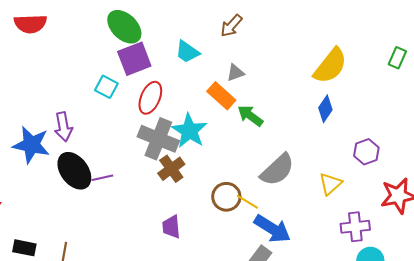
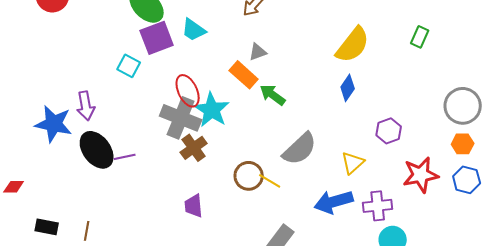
cyan trapezoid: (187, 52) -> (194, 30), moved
red ellipse: (150, 98) -> (188, 91), moved, turned -48
blue arrow: (272, 229) -> (334, 202), moved, turned 132

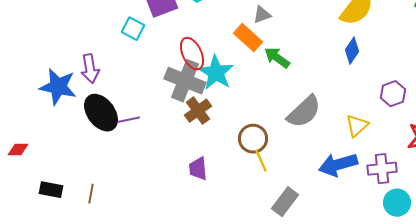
yellow line: (270, 181) -> (261, 161), moved, turned 35

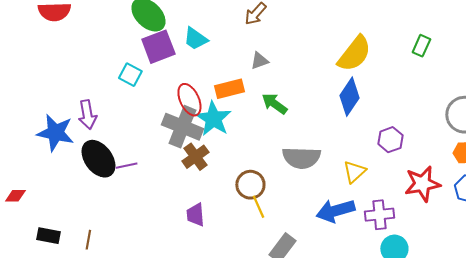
orange rectangle: (248, 38) -> (229, 89), moved, turned -56
blue diamond: (352, 51) -> (349, 97), size x1.4
gray semicircle: (304, 112) -> (301, 158), turned 45

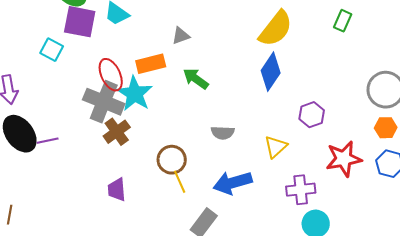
purple square: (158, 47) -> (80, 22), turned 32
gray semicircle: (301, 158) -> (223, 133), size x0.6
blue arrow: (335, 211) -> (233, 183), moved

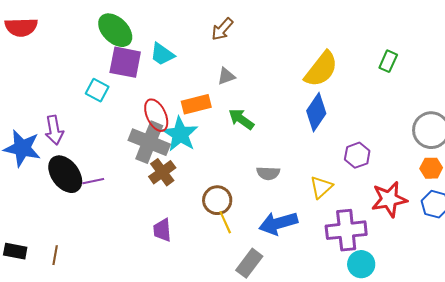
purple cross: (301, 190) -> (346, 230), size x1.4

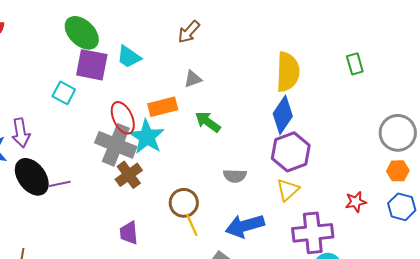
green rectangle: (388, 61) -> (355, 64), turned -40
yellow semicircle: (321, 69) -> (288, 72), turned -36
purple hexagon: (357, 155) -> (291, 152), moved, size x1.5
red star: (389, 199) -> (356, 202), size x0.6

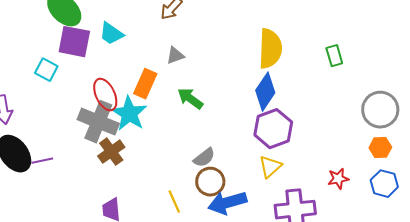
green rectangle: (355, 64) -> (334, 56), moved
orange rectangle: (163, 107) -> (145, 84), turned -52
gray semicircle: (235, 176) -> (204, 158), moved, turned -40
brown circle: (184, 203) -> (210, 182), moved

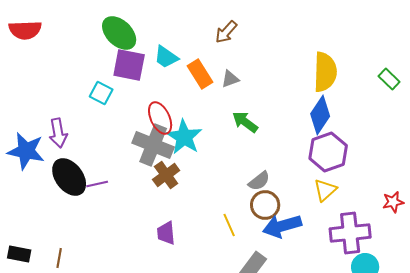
green rectangle: (334, 56) -> (389, 79), turned -30
orange rectangle: (145, 84) -> (200, 74), moved, turned -56

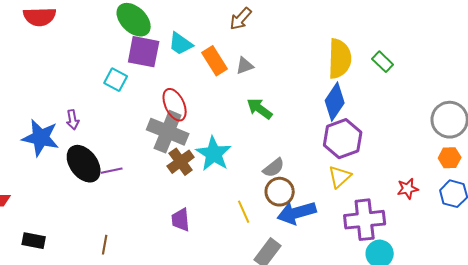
green rectangle: (389, 79) -> (383, 62), moved
purple arrow: (58, 133) -> (73, 120), size x0.7
cyan star: (184, 137) -> (214, 154), moved
brown line: (59, 258) -> (105, 245), moved

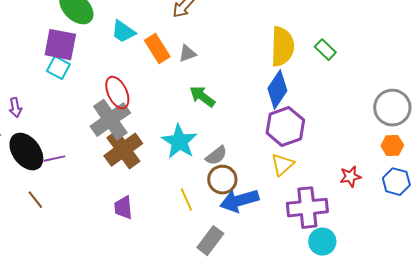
purple square: (144, 52) -> (60, 45), moved
gray cross: (168, 132) -> (110, 120), turned 33
cyan star: (214, 154) -> (179, 142), moved
brown cross: (181, 162) -> (123, 150), size x1.4
brown line: (105, 245) -> (35, 200), moved, turned -48

